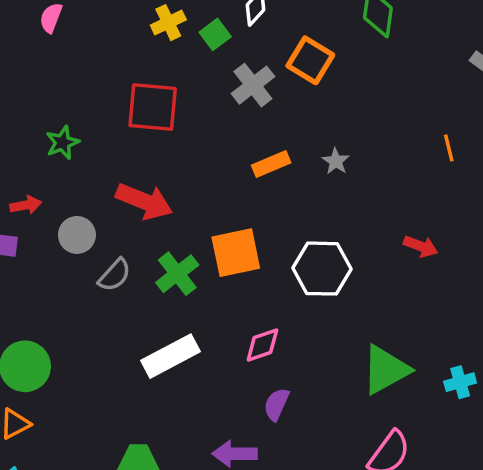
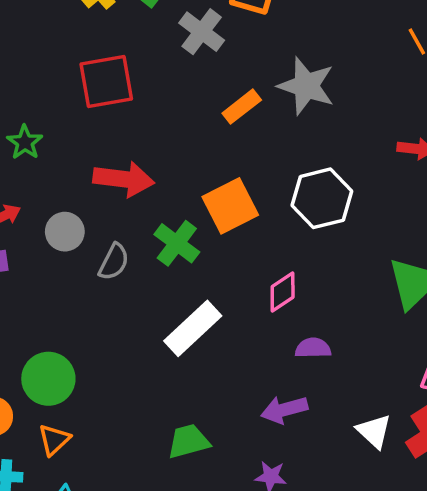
gray star: (336, 161) -> (306, 86), size x2.0
purple semicircle: (276, 404) -> (313, 348), turned 80

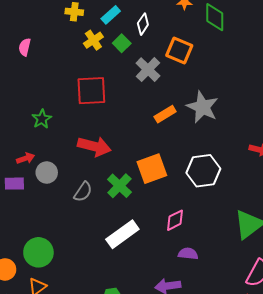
gray circle: (65, 232) -> (47, 173), moved

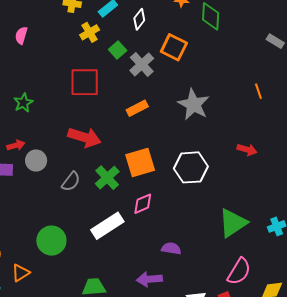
green square: (122, 43) -> (118, 50), moved
orange rectangle: (165, 114) -> (137, 108), moved
green star: (42, 119) -> (23, 103), moved
pink diamond: (175, 220) -> (143, 204), moved
green circle: (38, 252) -> (51, 241), moved

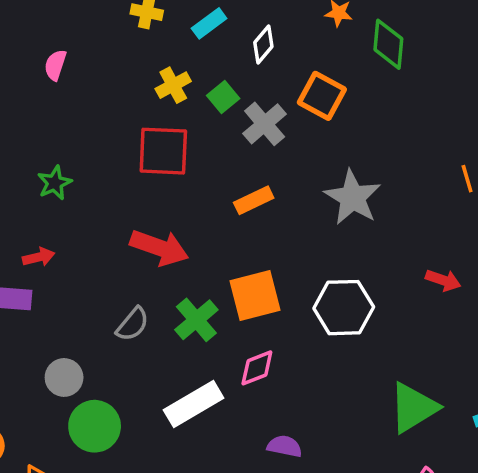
yellow cross: (90, 32) -> (173, 85), moved
gray circle: (36, 161) -> (64, 377), moved
purple semicircle: (171, 248) -> (285, 446), moved

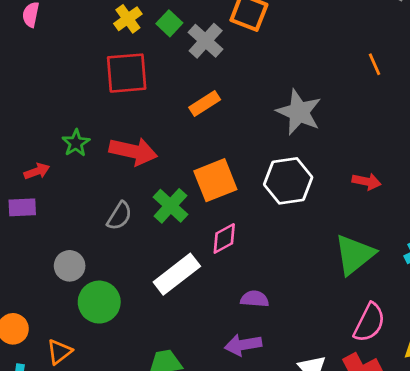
green star: (55, 183) -> (76, 143), moved
gray star: (353, 197) -> (299, 112), moved
red arrow: (443, 280) -> (367, 181), moved

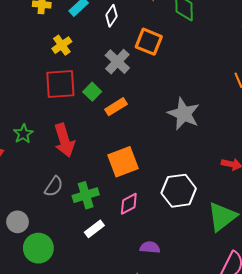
green square: (169, 23) -> (92, 92), moved
red arrow: (133, 151) -> (64, 140), turned 60
white hexagon: (288, 181) -> (179, 191), moved
green cross: (170, 206) -> (86, 195), moved, turned 30
white rectangle: (177, 274) -> (94, 229), size x0.6

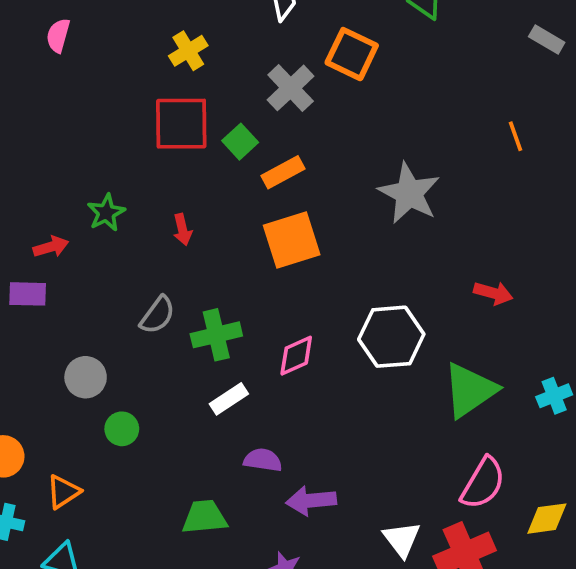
red arrow: (64, 140) -> (182, 229), size x0.5
orange square: (123, 162) -> (292, 240), moved
purple semicircle: (150, 247) -> (263, 460), moved
green circle: (38, 248) -> (122, 429), size x0.6

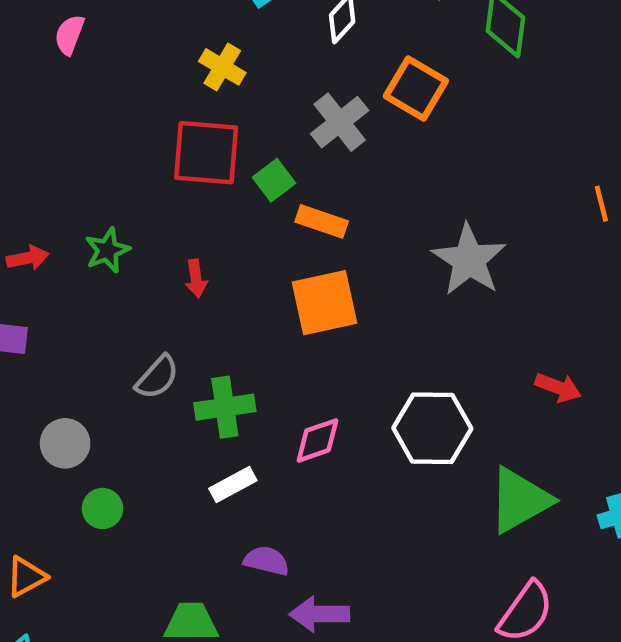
yellow cross: (188, 51) -> (222, 67), turned -33
orange rectangle: (283, 172) -> (322, 221), turned 42
red arrow: (51, 247) -> (28, 258), moved

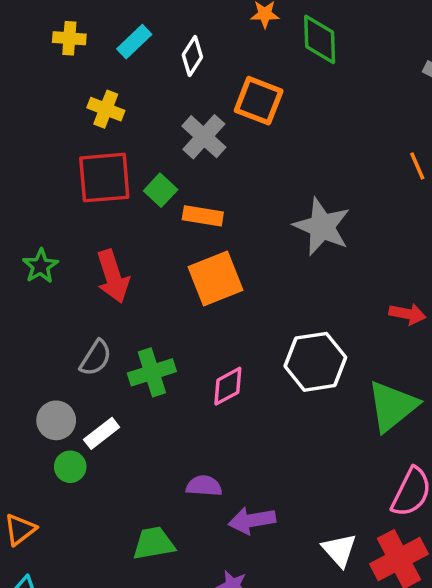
red arrow: (196, 278) -> (113, 276), size x1.8
gray circle: (65, 443) -> (56, 420), moved
white rectangle: (233, 485) -> (102, 433), moved

